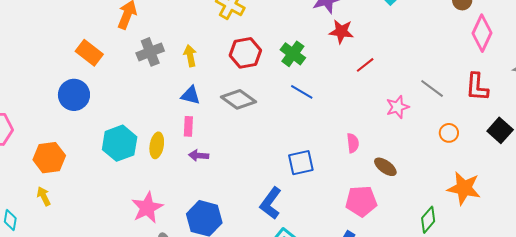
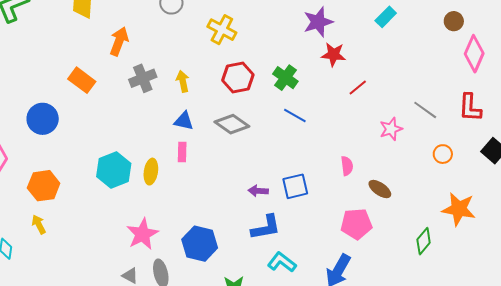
blue circle: (74, 95) -> (43, 119), moved
purple arrow: (199, 155) -> (258, 191), moved
blue L-shape: (271, 203) -> (266, 227), turned -136

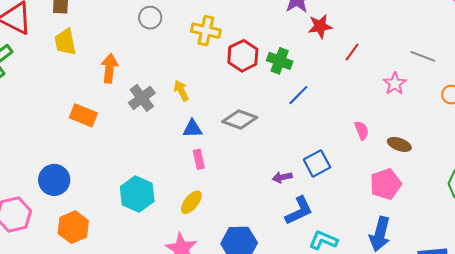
red hexagon: (238, 78) -> (243, 56), moved
blue line: (295, 115) -> (298, 95), turned -60
blue circle: (43, 119) -> (54, 180), moved
yellow ellipse: (151, 172) -> (191, 202), moved, turned 45

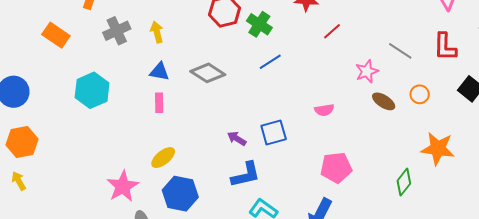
pink semicircle: (362, 130) -> (324, 110), turned 90
brown ellipse: (399, 144) -> (384, 101), moved
purple arrow: (282, 177) -> (237, 138), turned 30
cyan hexagon: (137, 194) -> (92, 90), moved
yellow ellipse: (191, 202) -> (163, 158), moved

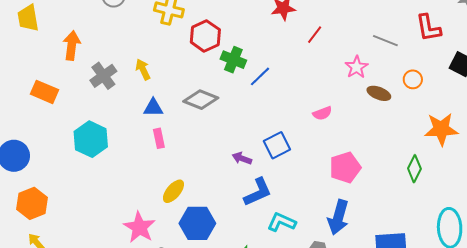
green cross: (259, 24) -> (233, 60), moved

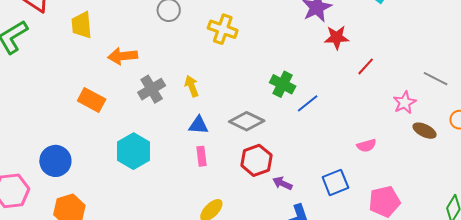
red hexagon: (205, 36) -> (256, 160), moved
orange arrow: (72, 45) -> (123, 56), turned -108
blue square: (277, 145) -> (335, 182), moved

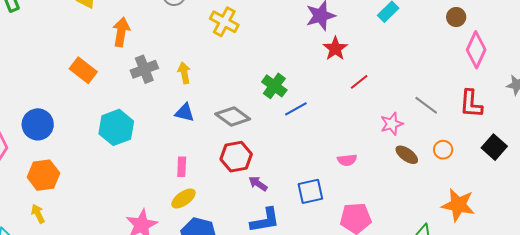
red star: (337, 37) -> (335, 49), turned 30
orange arrow: (123, 56) -> (121, 32), turned 96
pink rectangle: (201, 156) -> (182, 167), moved

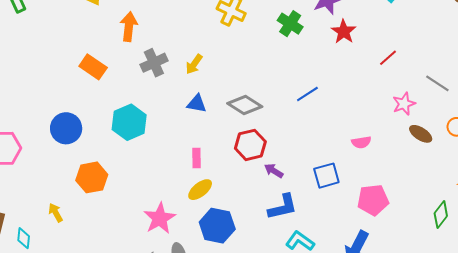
yellow arrow: (184, 73) -> (194, 64), turned -130
red line: (359, 82) -> (388, 58), moved
green cross: (274, 86) -> (290, 24), moved
blue circle: (38, 124) -> (66, 128), moved
orange hexagon: (43, 175) -> (92, 177), moved

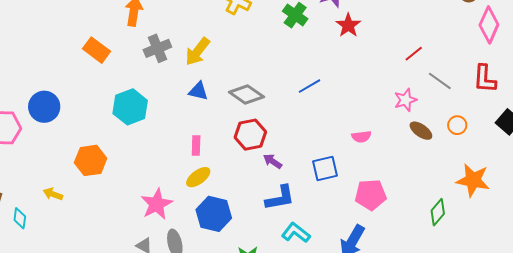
red line: (388, 58) -> (414, 54), moved
yellow arrow: (194, 64) -> (197, 52), size x1.4
blue circle: (66, 128) -> (44, 107), moved
yellow arrow: (56, 213) -> (53, 194), turned -42

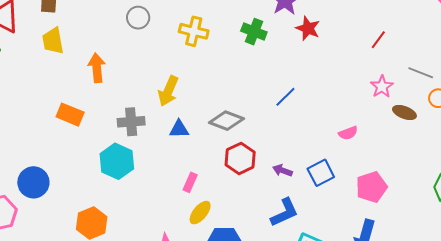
gray cross: (157, 48) -> (131, 122), moved, turned 32
gray line: (440, 81) -> (421, 73), moved
pink rectangle: (196, 145) -> (190, 182), turned 36
purple arrow: (273, 161) -> (282, 170), moved

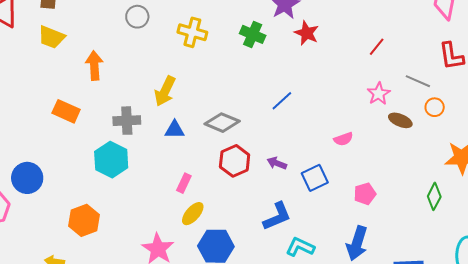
yellow trapezoid: (53, 41) -> (51, 37), turned -60
purple arrow: (282, 170) -> (277, 163), moved
pink pentagon: (371, 187) -> (365, 194), size x0.7

